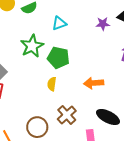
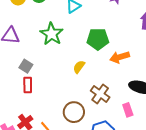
green pentagon: (58, 58) -> (98, 39), moved
yellow semicircle: (52, 84) -> (79, 67), turned 40

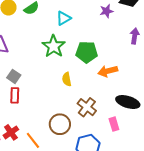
green star: (52, 34) -> (54, 46), moved
yellow semicircle: (79, 67) -> (67, 79), turned -48

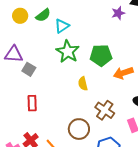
cyan triangle: (64, 18) -> (62, 26), moved
gray square: (14, 76) -> (29, 69), moved

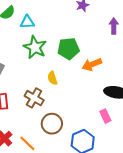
cyan triangle: (62, 26) -> (27, 22), turned 35
brown cross: (105, 110) -> (34, 98), moved

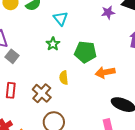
cyan triangle: (27, 22) -> (61, 18), moved, turned 42
green star: (35, 47) -> (53, 44), size x0.6

